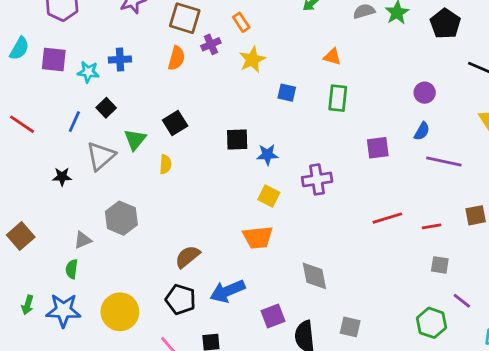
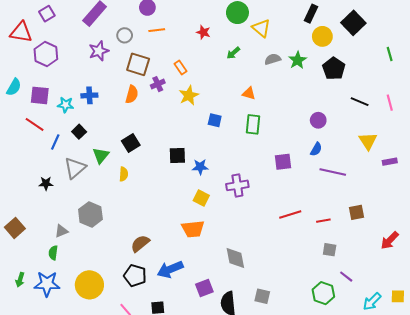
red line: (22, 124) -> (35, 124), moved

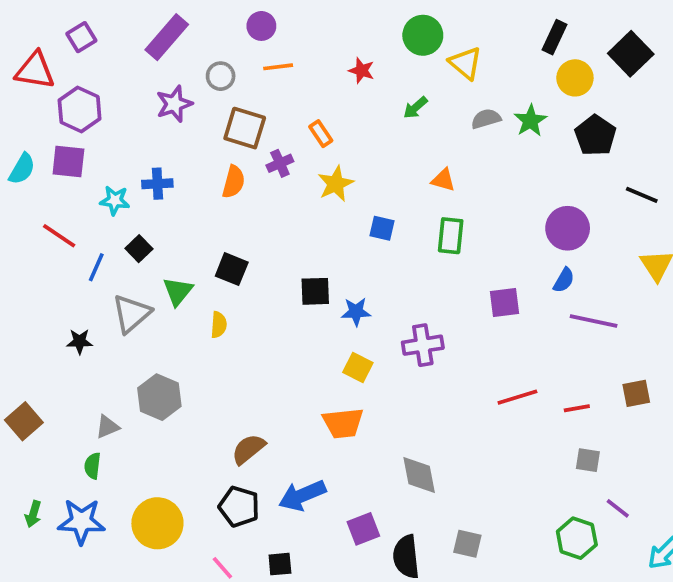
purple square: (40, 95) -> (68, 161), moved
purple circle: (318, 120) -> (568, 228), size x1.5
black square: (131, 143) -> (232, 269), turned -36

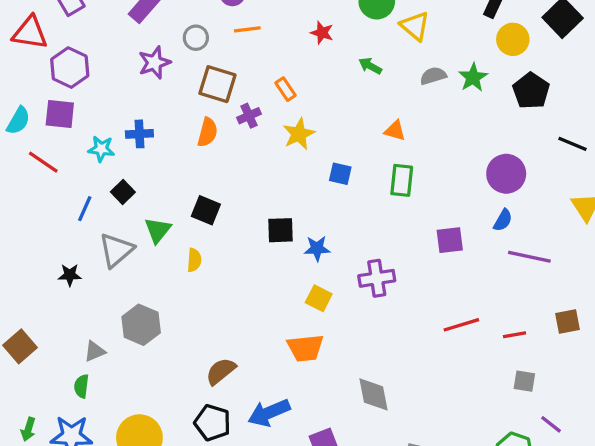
green arrow: (415, 108) -> (370, 66), turned 70
red line: (59, 236) -> (43, 162), moved

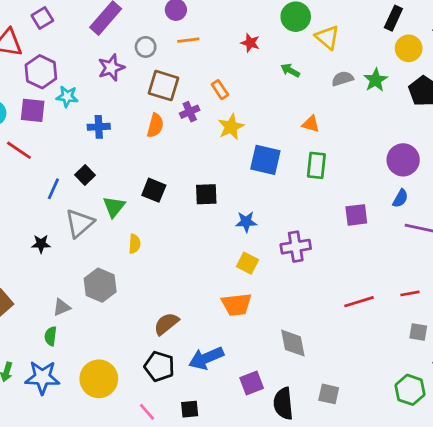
cyan star: (101, 149) -> (67, 97), moved
blue square: (340, 174) -> (265, 160), size x1.6
black square: (281, 230) -> (206, 194), moved
yellow semicircle: (194, 260) -> (135, 244), moved
red line: (461, 325) -> (359, 302), moved

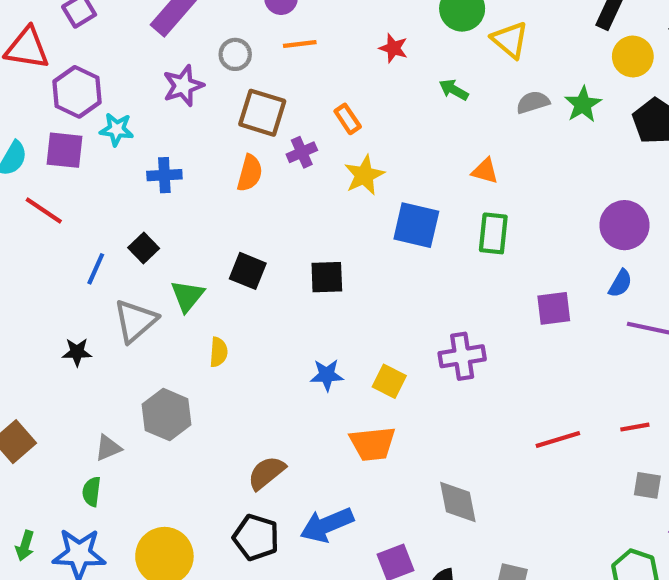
blue star: (246, 222) -> (327, 375), moved

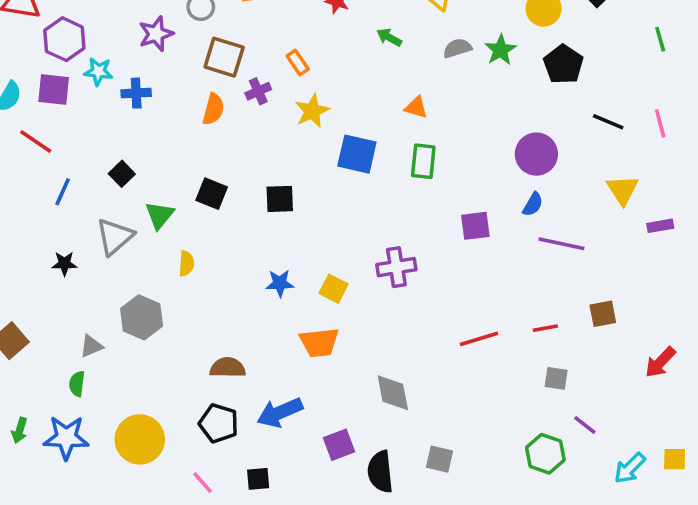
blue cross: (164, 175) -> (136, 93), moved
blue line: (96, 269) -> (63, 192), moved
brown semicircle: (266, 473) -> (228, 368), turned 40

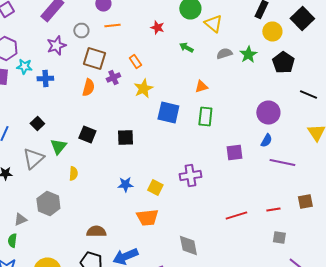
orange triangle: (416, 107) -> (201, 86), turned -32

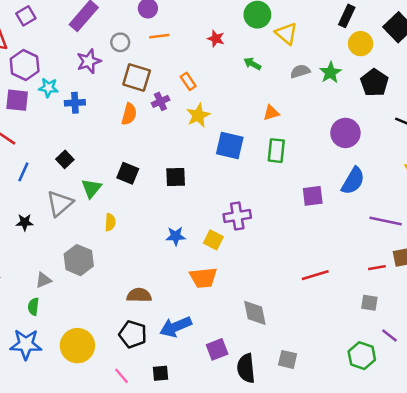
purple circle: (268, 112) -> (345, 133), moved
blue semicircle: (266, 140) -> (353, 181), size x1.6
purple line: (282, 162) -> (386, 221), moved
purple cross: (190, 176) -> (237, 216), moved
red line: (273, 210) -> (377, 268), moved

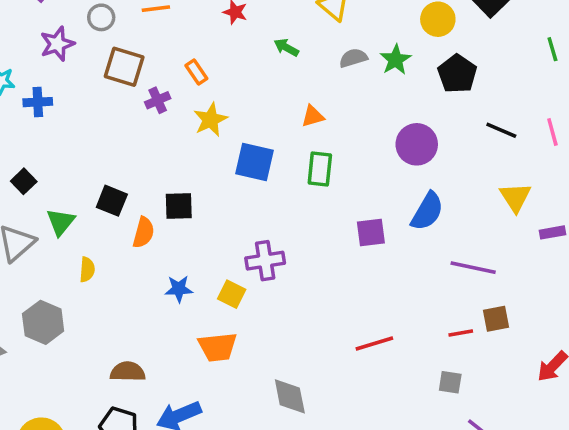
orange semicircle: (129, 114) -> (144, 232), moved

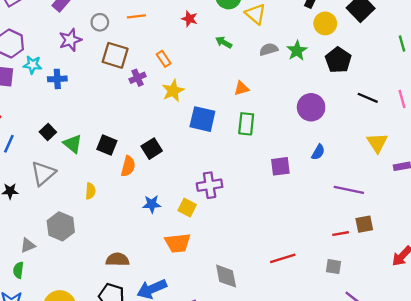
black square: (179, 206) -> (152, 149), turned -30
blue semicircle: (427, 211) -> (318, 152), size x0.6
green triangle: (61, 222) -> (73, 144), moved, turned -30
red line: (374, 343) -> (283, 258), moved

